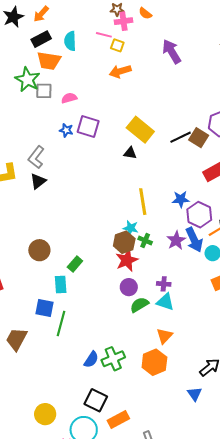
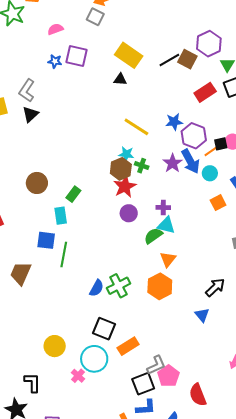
gray square: (44, 91) -> (95, 17), moved, turned 30
yellow line: (143, 202) -> (136, 127), turned -44
green semicircle: (139, 305) -> (153, 236), moved

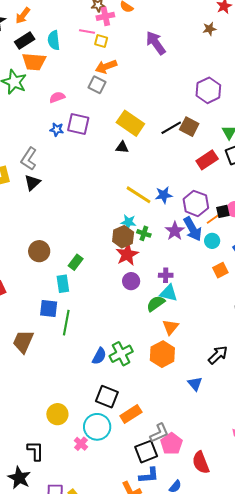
purple hexagon: (209, 44) -> (208, 90), moved
blue star: (174, 122) -> (164, 195), moved
blue triangle: (202, 315) -> (195, 384), moved

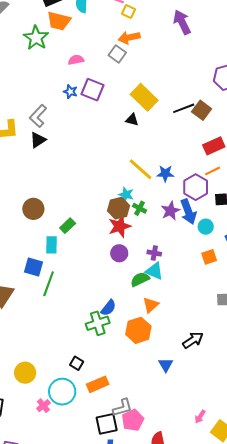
orange line: (214, 219) -> (213, 171), moved
blue semicircle: (99, 356) -> (108, 308), moved
black square: (107, 397) -> (77, 363), size x0.6

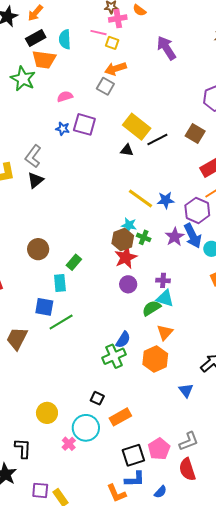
black line: (184, 108) -> (157, 140), moved
green line: (49, 284) -> (61, 322), turned 45
gray L-shape: (122, 408) -> (189, 441), moved

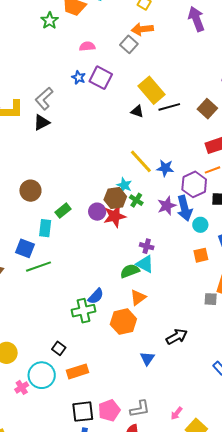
green star: (23, 79) -> (50, 21), size x0.7
purple circle: (128, 284) -> (97, 212), moved

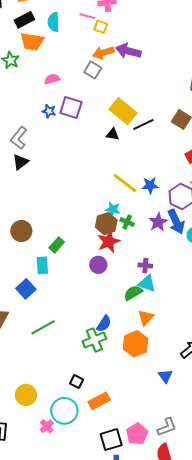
purple arrow: (196, 19) -> (128, 51), moved, turned -45
purple circle: (97, 212) -> (98, 265), moved
blue square: (25, 248) -> (26, 289), turned 36
green line: (38, 267) -> (43, 327), moved

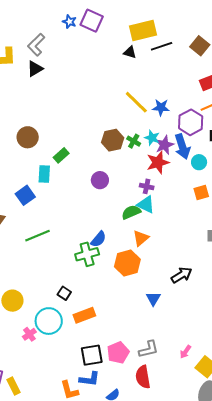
yellow rectangle: (123, 111) -> (143, 30), turned -60
cyan star: (113, 209) -> (152, 138), moved
red star: (109, 242) -> (158, 162), moved

